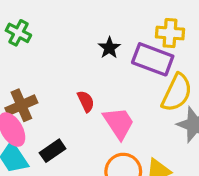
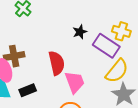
red semicircle: (86, 101) -> (57, 63), size x1.6

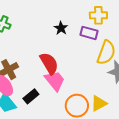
purple rectangle: (106, 46) -> (89, 33), size x0.7
pink trapezoid: (75, 82) -> (55, 81), moved

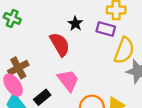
red semicircle: (49, 63) -> (60, 44), moved

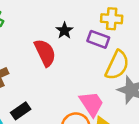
pink trapezoid: (68, 80) -> (91, 104), moved

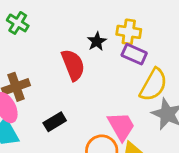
yellow cross: (112, 19) -> (129, 32), moved
black rectangle: (21, 111) -> (55, 122), moved

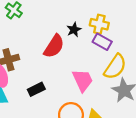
red semicircle: (73, 65) -> (54, 46), turned 50
pink trapezoid: (121, 126) -> (83, 80), moved

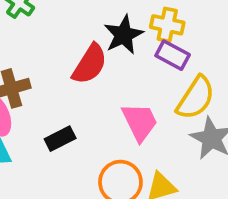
black star: (74, 30) -> (124, 35), size x1.5

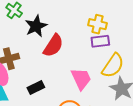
black star: (124, 35) -> (36, 26), moved
purple rectangle: (173, 55) -> (100, 41), turned -36

